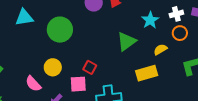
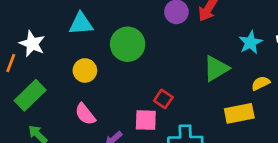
yellow circle: (53, 67) -> (85, 70), moved

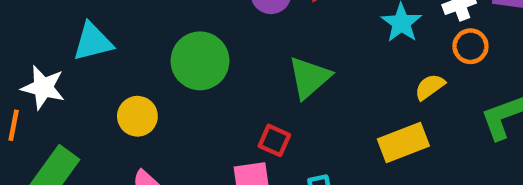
cyan triangle: (81, 24) -> (93, 42), moved
green triangle: (216, 68) -> (309, 78), moved

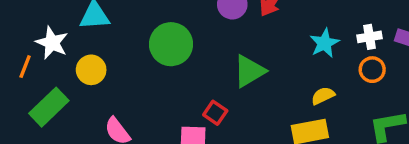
yellow semicircle: (430, 87) -> (323, 96), moved
yellow circle: (137, 116) -> (91, 70), moved

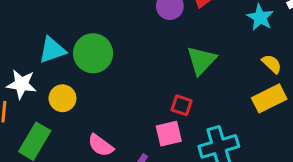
green circle: (171, 44) -> (93, 53), moved
yellow semicircle: (323, 96) -> (272, 64), turned 85

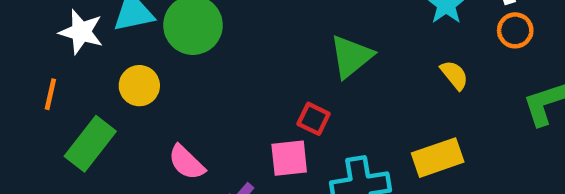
white star: (22, 84) -> (81, 32), moved
yellow rectangle: (269, 98) -> (438, 158), moved

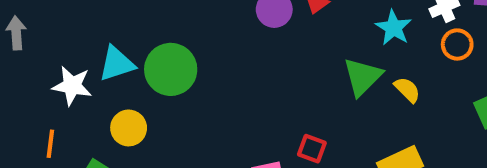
green triangle: (351, 56) -> (363, 77), moved
red square: (314, 119) -> (312, 149), moved

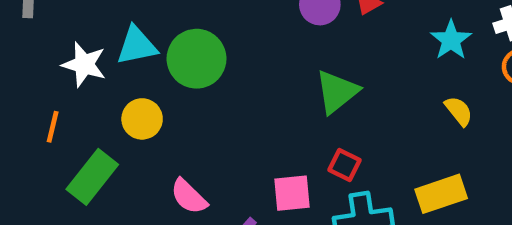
green triangle: (363, 77) -> (337, 92), moved

